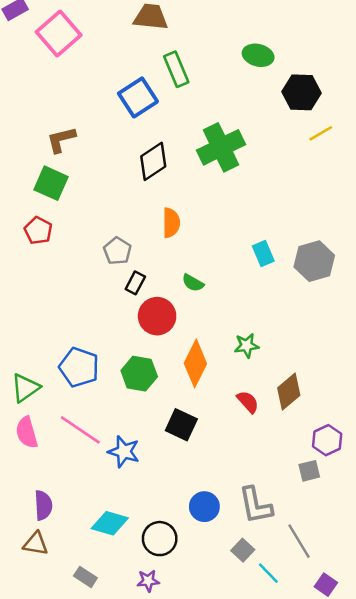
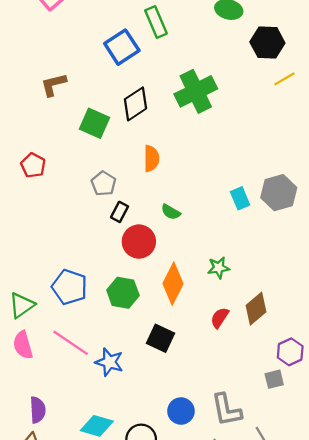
green square: (51, 183) -> (95, 123), moved
cyan rectangle: (263, 253) -> (240, 198), moved
red semicircle: (248, 402) -> (220, 318), turned -105

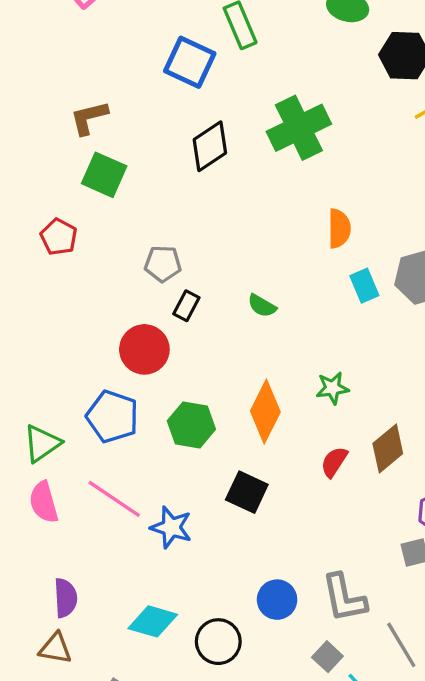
blue square: (122, 47) -> (190, 62), turned -32
green square: (95, 123) -> (104, 175), moved
orange semicircle: (151, 158) -> (339, 229), moved
gray pentagon: (104, 184) -> (163, 264), turned -30
red circle: (139, 242) -> (144, 349), moved

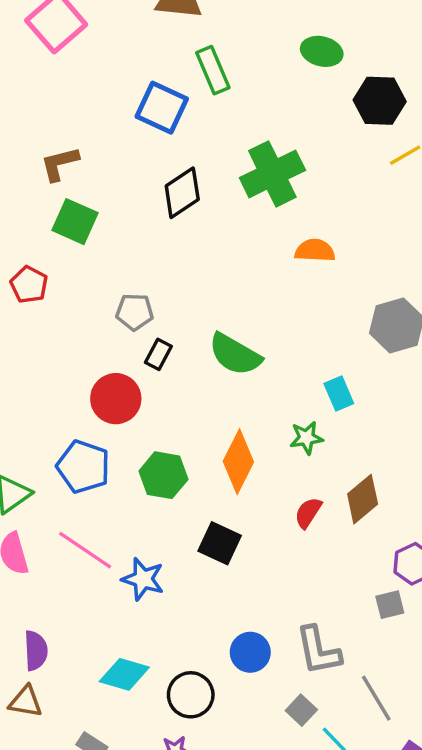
orange semicircle: (339, 229) -> (315, 251), moved, turned -87
cyan rectangle: (364, 286) -> (339, 394), moved
green semicircle: (262, 306) -> (235, 354), size x1.8

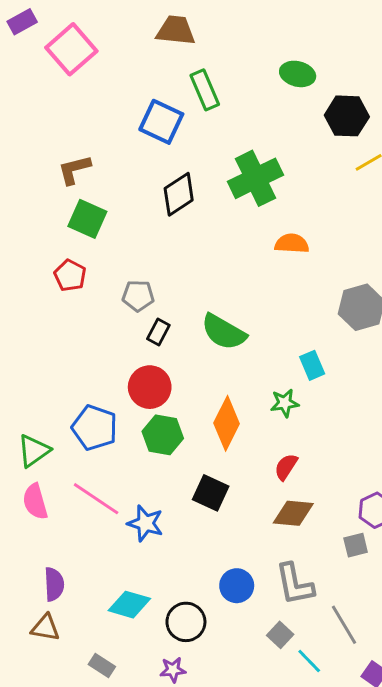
red pentagon: (29, 285) -> (70, 275), moved
red circle: (116, 399) -> (150, 387), moved
brown diamond: (363, 499) -> (293, 513), moved, turned 45

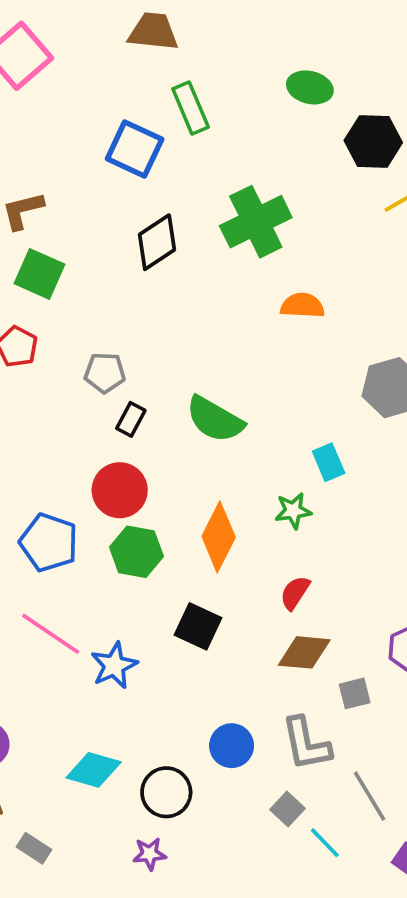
blue star: (145, 523) -> (114, 665), turned 30
gray square: (356, 545) -> (355, 693), moved
gray rectangle: (102, 665) -> (34, 848), moved

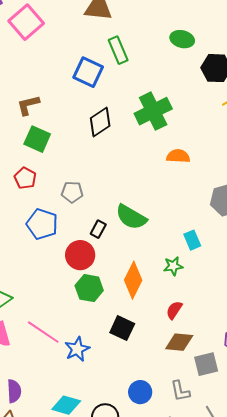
black rectangle: (131, 419) -> (98, 229), moved
blue pentagon: (49, 542) -> (42, 224), moved
gray square: (355, 693) -> (206, 364), size x1.4
gray L-shape: (306, 744) -> (180, 391), size x0.7

